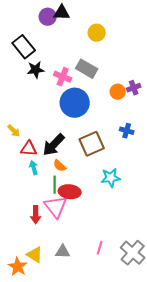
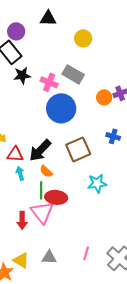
purple circle: (48, 17) -> (16, 31), moved

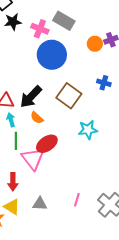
brown square: (78, 149) -> (69, 96), turned -30
green line: (41, 190) -> (16, 141), moved
red ellipse: (56, 197) -> (47, 144), turned -40
red arrow: (22, 220) -> (13, 182), moved

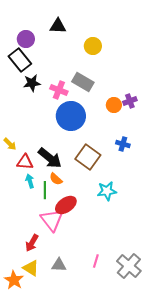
black arrow: (31, 97) -> (50, 158), turned -95
green line: (16, 141) -> (45, 190), moved
red arrow: (13, 182) -> (32, 243), turned 30

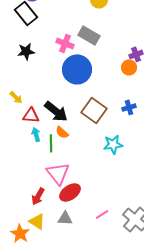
black star: (32, 83) -> (26, 51), moved
orange circle: (114, 105) -> (129, 67), moved
blue cross: (123, 144) -> (129, 107), moved, turned -32
red ellipse: (66, 205) -> (70, 192), moved
pink line: (96, 261) -> (102, 214), turned 40

